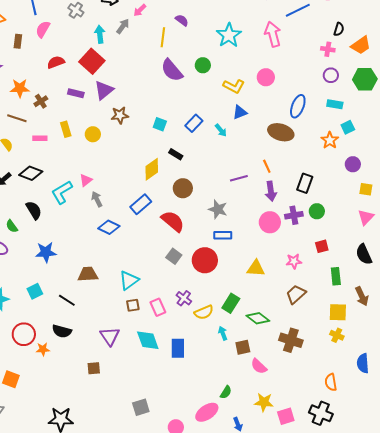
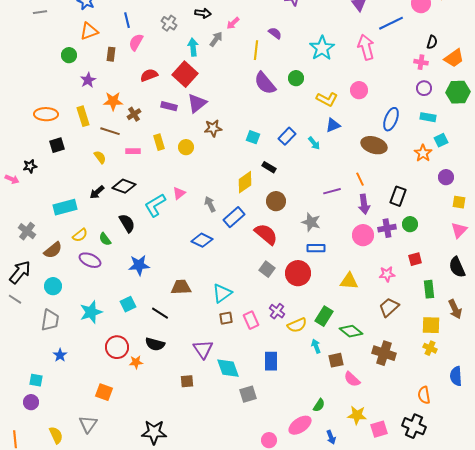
gray arrow: (97, 199) -> (210, 204), moved
cyan diamond: (148, 340) -> (228, 368), moved
gray square: (141, 407) -> (248, 394), moved

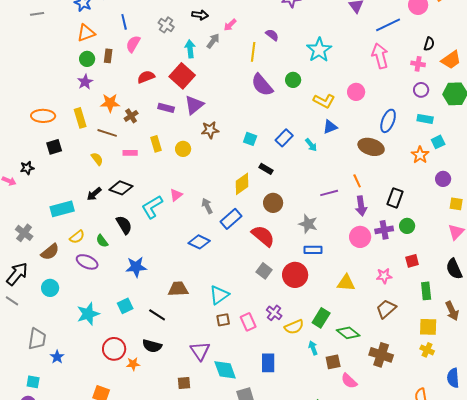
pink arrow: (366, 47) -> (380, 56), moved
green circle: (69, 55) -> (87, 59), moved
gray trapezoid: (50, 320) -> (37, 339), moved

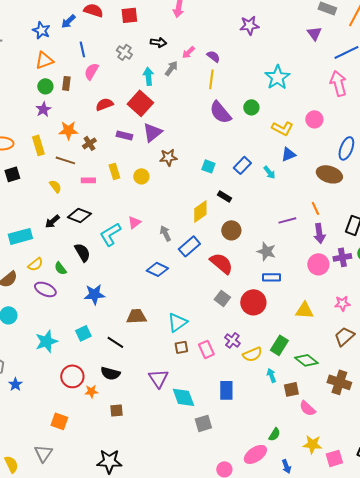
purple semicircle: (272, 35) -> (213, 56), moved
brown square: (184, 383) -> (116, 410), moved

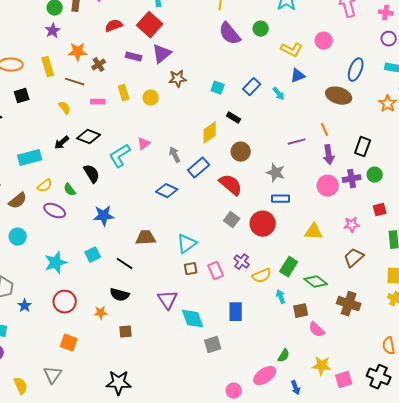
red circle: (72, 376) -> (65, 302), moved

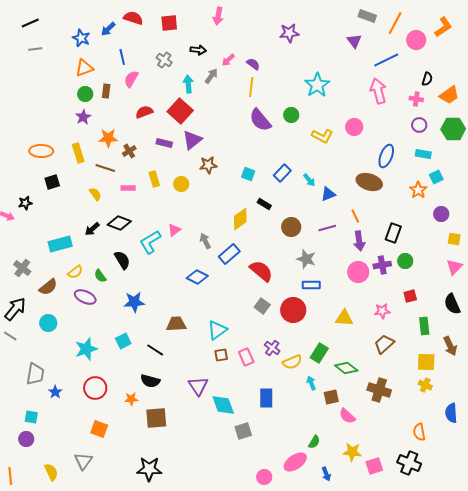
blue triangle: (298, 76) -> (328, 194), moved
brown circle: (241, 152) -> (291, 227), moved
brown square: (126, 332) -> (156, 418), size x1.6

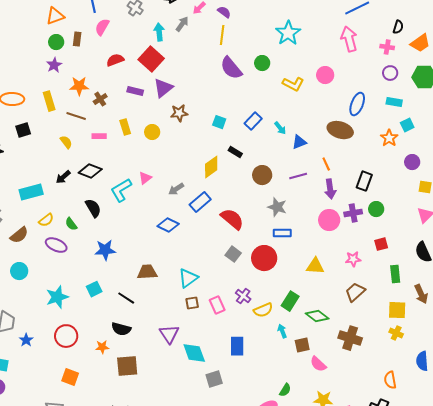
gray arrow: (205, 241) -> (176, 189), turned -98

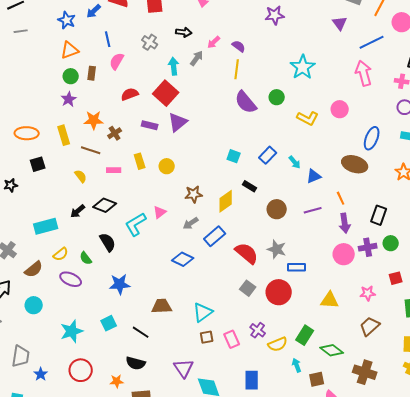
brown star: (179, 113) -> (194, 194), moved
gray star: (277, 207) -> (277, 249), moved

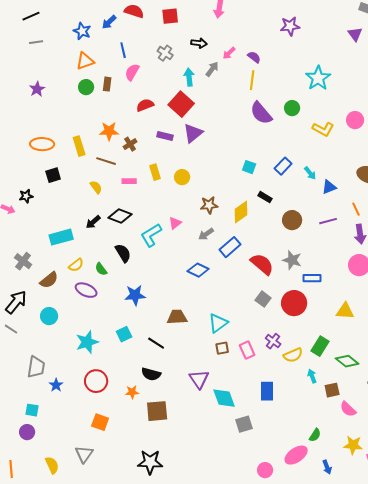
purple star: (69, 99) -> (37, 89), moved

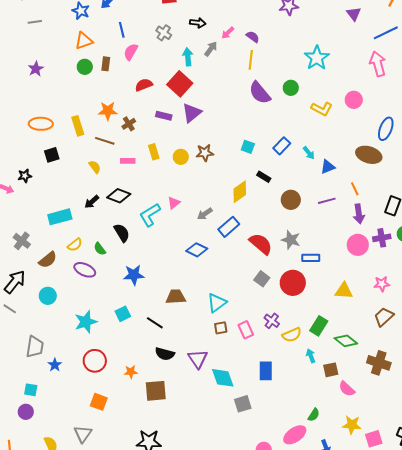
brown star: (209, 205) -> (205, 153), moved
black semicircle: (151, 374) -> (165, 354), moved

